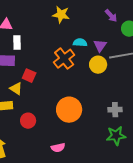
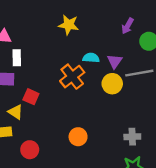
purple arrow: (111, 16) -> (128, 26), turned 72
orange circle: (69, 110) -> (78, 137), size x0.6

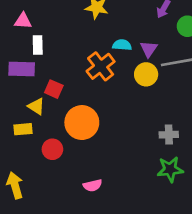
orange circle: (78, 137) -> (82, 123), moved, size x1.6

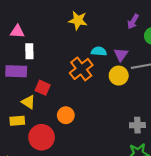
orange circle: (82, 123) -> (66, 115), size x0.6
red circle: (52, 149) -> (42, 137), size x1.5

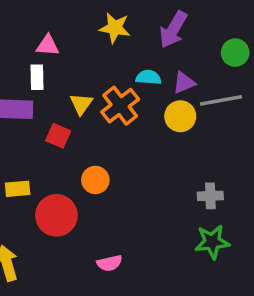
purple arrow: (133, 22) -> (173, 30), moved, size x1.5
pink triangle: (17, 31) -> (48, 45), moved
purple triangle: (121, 55) -> (184, 83), turned 32
yellow triangle: (28, 102) -> (81, 104), moved, turned 32

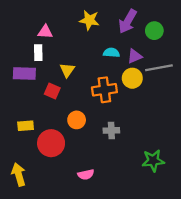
green circle: (235, 53) -> (154, 31), moved
orange cross: (120, 106) -> (104, 90), moved, turned 30
gray cross: (210, 196) -> (111, 130), moved

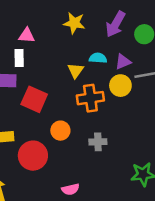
yellow triangle: (67, 70) -> (75, 71), moved
red square: (52, 91) -> (34, 99), size x1.5

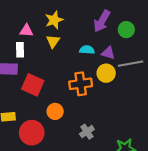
yellow star: (74, 23) -> (54, 20), moved, turned -30
purple triangle: (123, 62) -> (108, 53), turned 40
yellow triangle: (75, 71) -> (53, 41), moved
gray cross: (98, 142) -> (87, 132), moved, turned -32

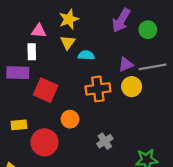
cyan semicircle: (87, 50) -> (86, 55), moved
purple triangle: (108, 53) -> (126, 65), moved, turned -40
yellow circle: (106, 73) -> (132, 87), moved

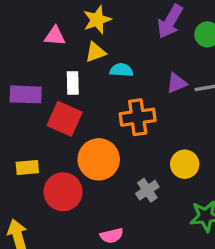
yellow triangle: (68, 42) -> (95, 52), turned 35
white rectangle: (32, 52) -> (73, 83), moved
yellow circle: (132, 87) -> (185, 164), moved
orange circle: (70, 119) -> (99, 159), size x1.6

